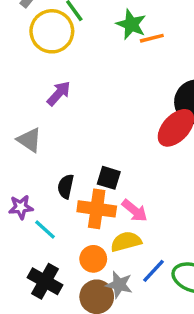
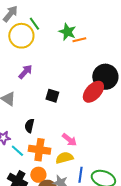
black square: (109, 178) -> (52, 96), moved
orange cross: (97, 209) -> (39, 150), moved
orange circle: (93, 259) -> (38, 175), moved
blue line: (154, 271) -> (80, 175), turned -35

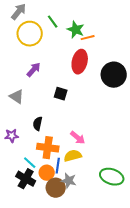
green line: (34, 24) -> (53, 22), moved
red ellipse: (93, 92) -> (80, 62), moved, turned -30
cyan line: (17, 151) -> (30, 163), moved
blue line: (80, 175) -> (58, 166), moved

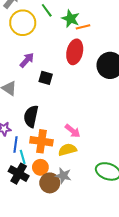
black square: (61, 94) -> (46, 78), moved
black semicircle: (38, 124) -> (31, 116), size x1.5
cyan line: (30, 163) -> (23, 157), turned 32
blue line: (58, 166) -> (15, 144), moved

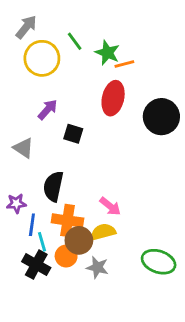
brown circle: (50, 183) -> (79, 240), moved

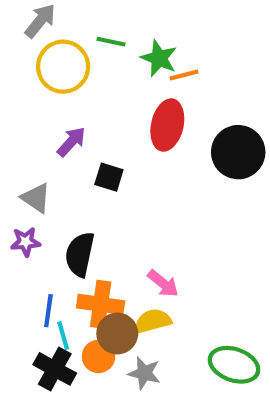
green line: (75, 41) -> (111, 42), turned -42
purple star: (16, 203) -> (26, 242), moved

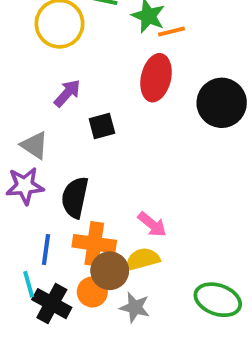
black square: (109, 177) -> (102, 126), turned -32
purple star: (26, 242) -> (25, 186), size x1.4
cyan line: (63, 336) -> (29, 284), moved

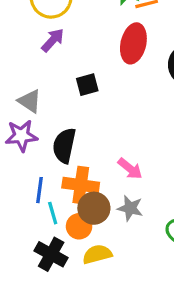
purple arrow: (67, 93) -> (53, 40), moved
yellow semicircle: (143, 259) -> (97, 254), moved
cyan line: (29, 284) -> (53, 213), moved
black cross: (52, 304) -> (51, 254), moved
gray star: (135, 307) -> (130, 208), moved

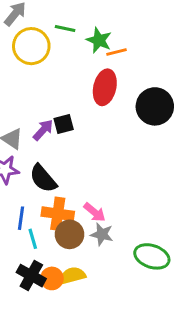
purple arrow: (53, 40) -> (43, 130), moved
black semicircle: (64, 146) -> (43, 178), turned -52
pink arrow: (130, 169) -> (95, 212), moved
orange circle: (79, 226) -> (52, 278), moved

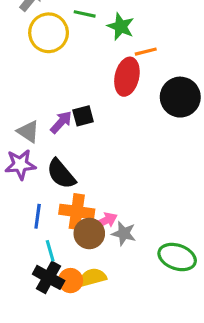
orange line: (117, 52) -> (146, 52), moved
pink arrow: (95, 212) -> (105, 221), moved, turned -65
cyan line: (33, 239) -> (50, 251), moved

